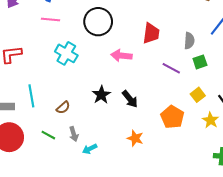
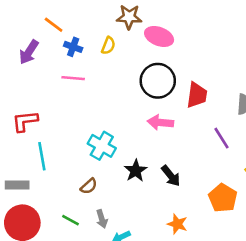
black circle: (98, 22) -> (158, 81), moved
cyan cross: (66, 53) -> (102, 146), moved
purple line: (171, 68) -> (222, 138), turned 30
cyan line: (31, 96) -> (42, 156), moved

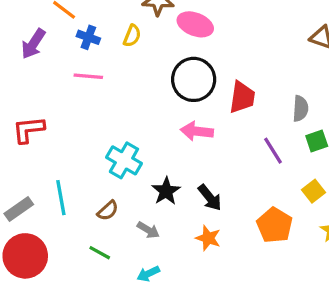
cyan line: (42, 156) -> (61, 198), moved
gray rectangle: (17, 185) -> (19, 209), turned -35
gray arrow: (102, 219) -> (148, 230), moved, turned -42
green line: (70, 220) -> (100, 253), moved
orange star: (177, 224) -> (208, 238), moved

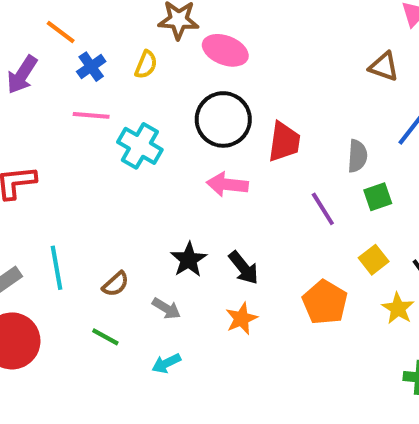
blue cross: (88, 37) -> (91, 67), turned 35
cyan cross: (124, 160) -> (140, 146), moved
orange star: (208, 238) -> (242, 319), turned 30

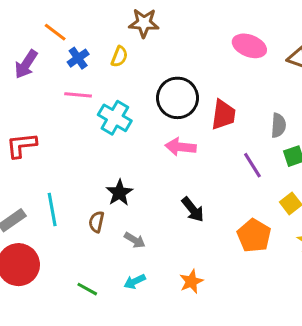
pink ellipse: (225, 50) -> (249, 46), moved
black star: (189, 260) -> (119, 193), moved
brown semicircle: (116, 284) -> (96, 222), turned 145
orange star: (242, 319) -> (191, 281), moved
green line: (105, 337) -> (87, 289), moved

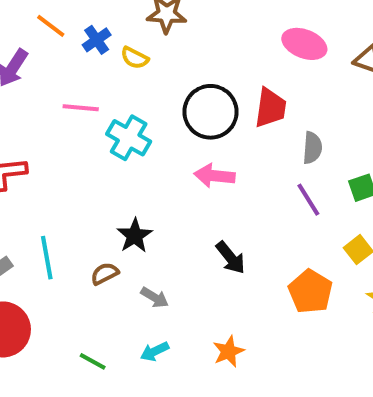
yellow semicircle: (119, 57) -> (135, 58), turned 95
blue cross: (78, 58) -> (97, 40), moved
red trapezoid: (223, 115) -> (270, 108), moved
gray semicircle: (278, 125) -> (312, 148), moved
brown semicircle: (96, 222) -> (105, 274), turned 50

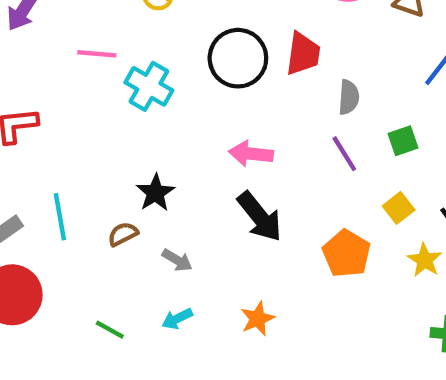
pink arrow: (214, 176) -> (251, 154), moved
black arrow: (230, 258) -> (260, 217), size x1.4

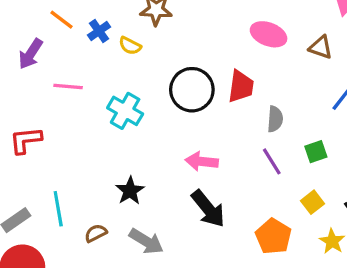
pink line: (97, 54) -> (68, 86), moved
brown semicircle: (123, 234) -> (96, 233), moved
gray arrow: (177, 260) -> (146, 241), size x1.5

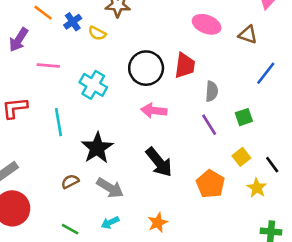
pink arrow: (202, 161) -> (154, 111), moved
black star: (130, 191) -> (97, 148), size x1.4
cyan line: (58, 209) -> (59, 122), moved

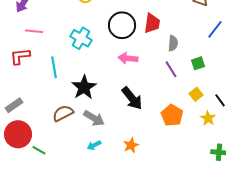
pink line: (48, 66) -> (34, 31), moved
brown semicircle: (70, 181) -> (63, 113), size x1.5
green line: (70, 229) -> (39, 150), moved

